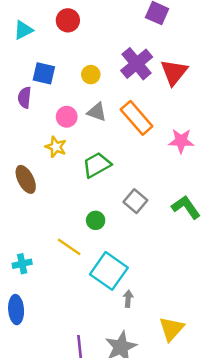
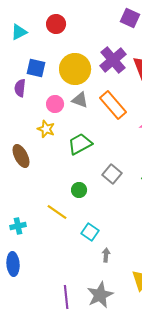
yellow circle: (91, 75) -> (75, 69), size x2.0
cyan square: (109, 271) -> (90, 232), size x0.6

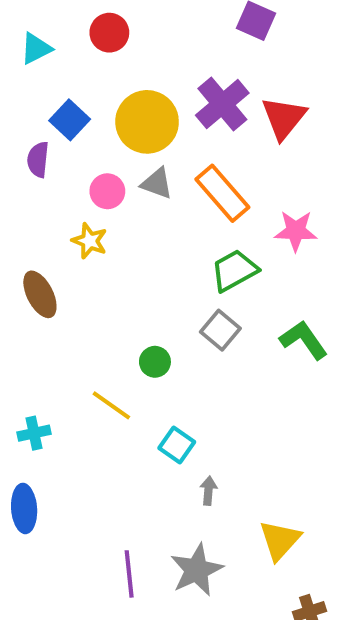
blue square: (36, 68) -> (70, 120), turned 30
green trapezoid: (80, 144) -> (234, 271), moved

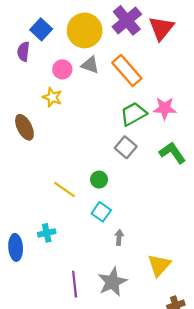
pink star: (296, 231) -> (165, 108), moved
green circle: (155, 362) -> (99, 180), moved
cyan cross: (34, 433) -> (47, 233), moved

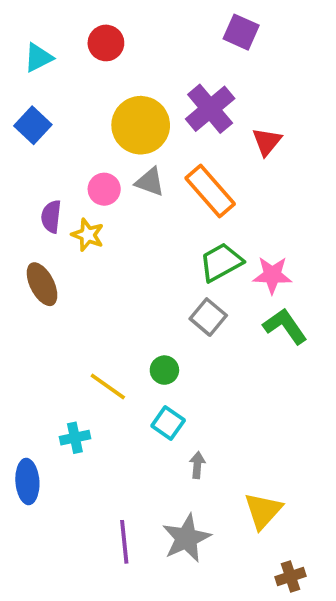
red triangle: (161, 28) -> (267, 142), moved, size x0.7
blue square: (41, 29) -> (33, 125), moved
purple semicircle: (23, 52) -> (51, 217), moved
pink star: (165, 108) -> (272, 275), moved
cyan cross: (47, 233) -> (75, 438), moved

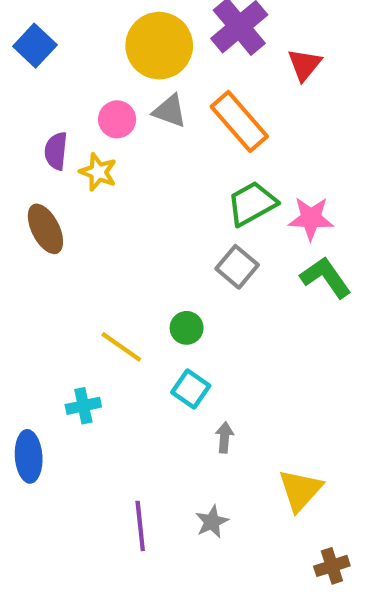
gray star: (186, 538) -> (212, 522), size x0.6

